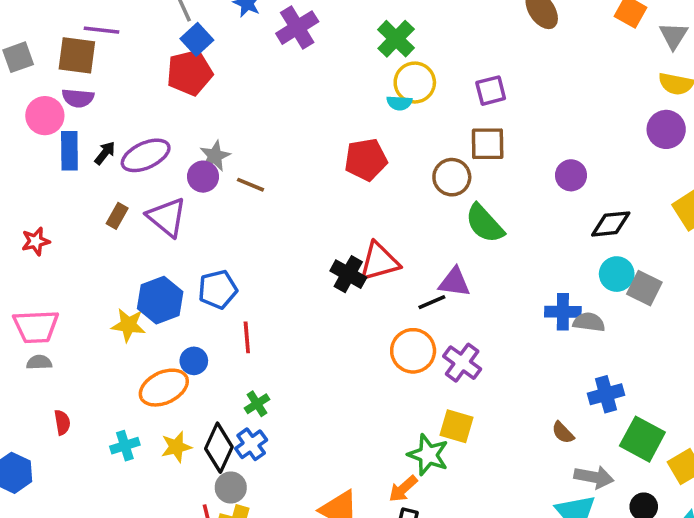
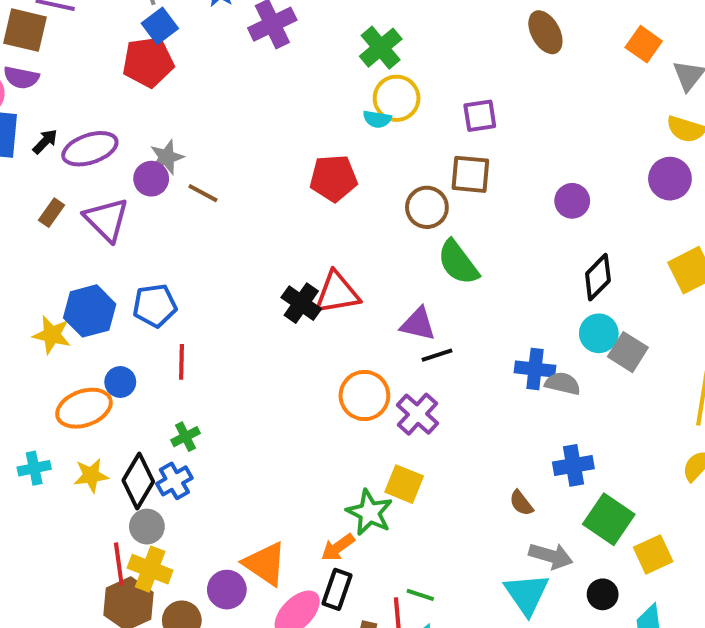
purple circle: (571, 175) -> (572, 201), moved
black diamond: (611, 224) -> (598, 277), turned -45
black line: (432, 302) -> (437, 355), moved

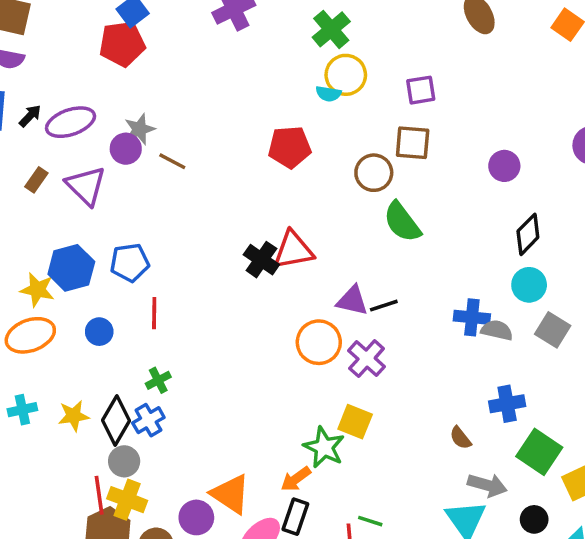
purple triangle: (418, 324) -> (352, 301), moved
gray square: (628, 352) -> (553, 330), moved
orange ellipse: (84, 408) -> (30, 335), moved

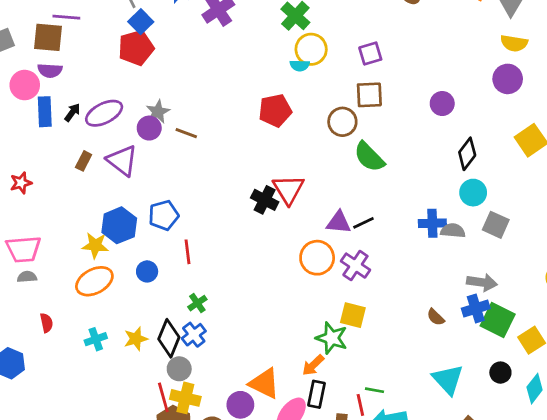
red triangle: (293, 250) -> (288, 189), turned -44
blue cross: (507, 404) -> (476, 308), moved
gray arrow: (487, 485) -> (482, 282), moved

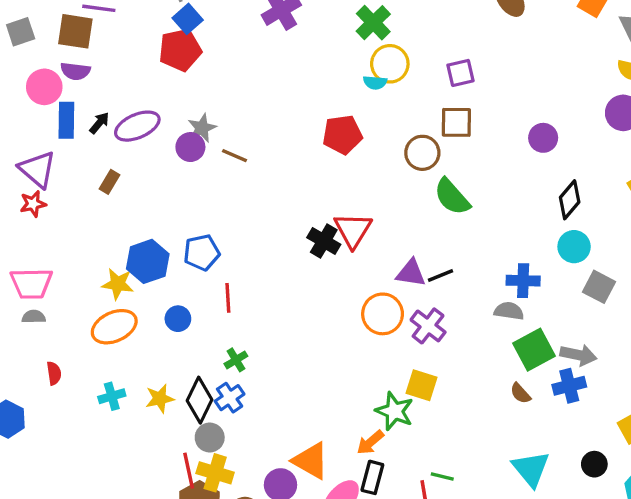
purple triangle: (122, 161) -> (37, 169), moved
gray semicircle: (453, 231) -> (509, 311), moved
green square: (498, 320) -> (534, 350), moved, turned 32

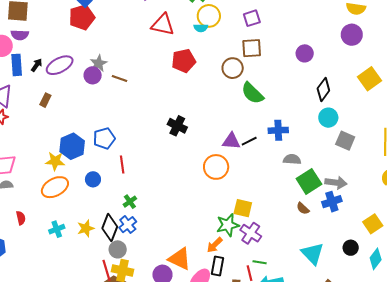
red triangle: (353, 230) -> (163, 25), moved, turned -45
blue cross: (523, 281) -> (278, 130), moved
purple cross: (428, 326) -> (251, 233), moved
green star: (394, 411) -> (228, 225), turned -30

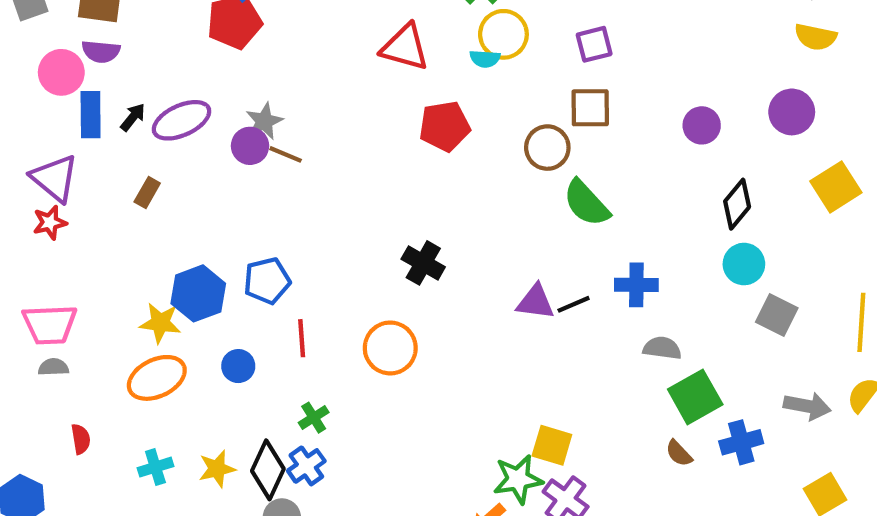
purple circle: (352, 35) -> (792, 112), moved
brown line: (120, 78) -> (286, 154), moved
orange circle: (216, 167) -> (390, 348), moved
gray arrow: (336, 183) -> (807, 406), moved

